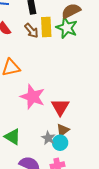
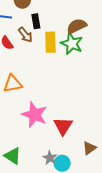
brown arrow: (31, 31) -> (25, 35), moved
brown triangle: (63, 130) -> (89, 148), moved

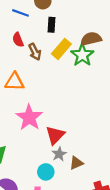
brown arrow: (25, 35) -> (35, 52), moved
yellow rectangle: (50, 42) -> (61, 49), turned 30
gray star: (50, 158) -> (59, 154), moved

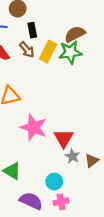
brown arrow: (35, 52) -> (27, 50), moved
green star: (82, 55) -> (70, 52), turned -30
cyan circle: (46, 172) -> (54, 182), moved

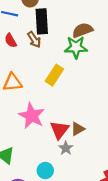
black rectangle: (32, 30) -> (42, 21), size x1.6
yellow rectangle: (48, 52) -> (54, 75), moved
brown triangle: (92, 161) -> (78, 129), moved

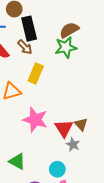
yellow rectangle: (54, 75) -> (36, 73), moved
brown triangle: (78, 129) -> (81, 124), turned -32

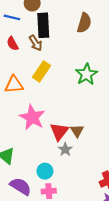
brown semicircle: (69, 30) -> (84, 23), moved, turned 126
green star: (66, 47) -> (86, 74), moved, turned -30

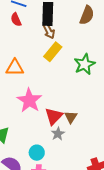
brown arrow: (36, 43) -> (49, 31), moved
red semicircle: (13, 44) -> (16, 20), moved
yellow rectangle: (41, 71) -> (53, 52), moved

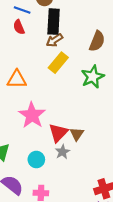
brown semicircle: (87, 15) -> (97, 41), moved
brown arrow: (49, 31) -> (54, 40), turned 84
cyan circle: (37, 153) -> (36, 160), moved

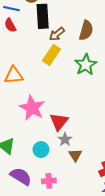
brown arrow: (54, 40) -> (57, 34), moved
brown triangle: (77, 134) -> (75, 155), moved

